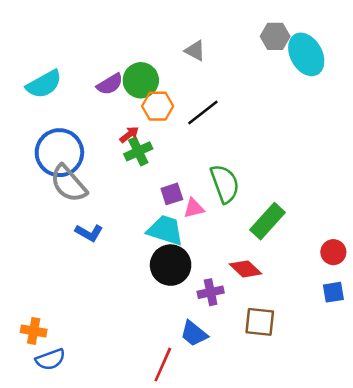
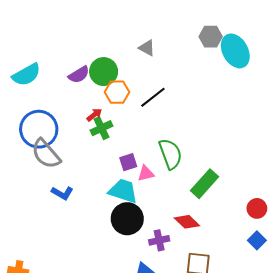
blue square: (333, 292) -> (257, 240), turned -36

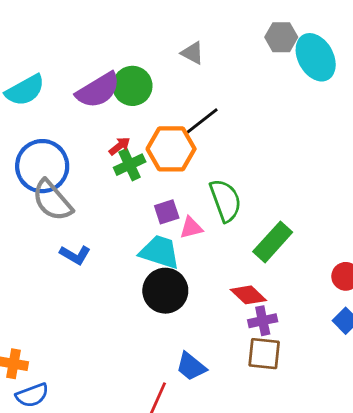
purple semicircle: (79, 75) -> (98, 90), size x1.5
orange hexagon: (117, 92) -> (171, 149), moved, size x1.4
purple cross: (159, 240) -> (263, 321), moved

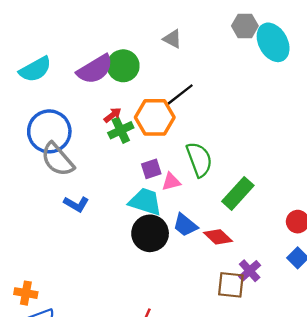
purple cross: (263, 321) -> (250, 271), moved, turned -30
blue trapezoid: (191, 367) -> (185, 225), moved

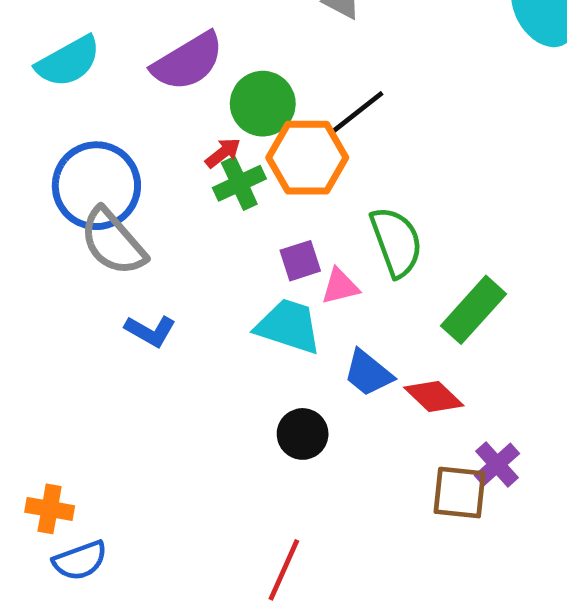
green circle: (123, 66) -> (263, 104), moved
black circle: (150, 233) -> (303, 434), moved, size x0.7

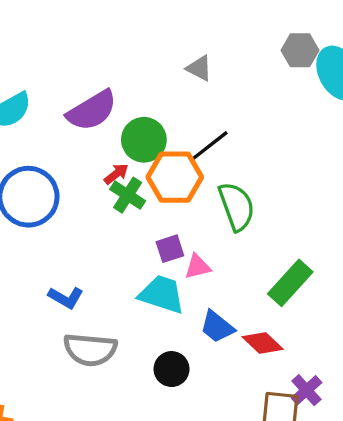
green cross: (239, 183) -> (128, 195), turned -32
gray semicircle: (113, 242) -> (90, 350), moved, turned -44
green semicircle: (396, 242) -> (237, 206), moved

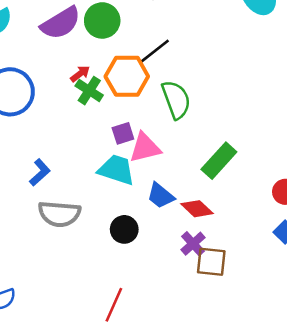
green circle: (144, 140) -> (102, 20), moved
pink triangle: (198, 267) -> (145, 148), size x1.5
blue L-shape: (66, 298) -> (40, 172), turned -72
purple cross: (307, 390) -> (193, 244), moved

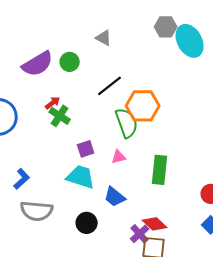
green circle: (102, 20) -> (70, 62), size x0.7
orange hexagon: (127, 76) -> (143, 106), moved
pink triangle: (145, 148) -> (119, 157), moved, size x0.6
green rectangle: (219, 161) -> (160, 170), turned -36
red diamond: (197, 209) -> (155, 224), moved

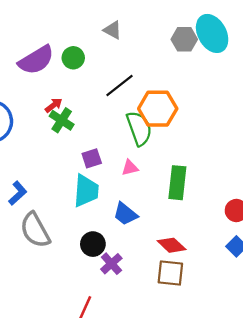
gray hexagon: (166, 27) -> (184, 39), moved
cyan trapezoid: (81, 177) -> (86, 191), turned 76
gray semicircle: (37, 211) -> (35, 230), turned 56
purple cross: (140, 234) -> (111, 264), moved

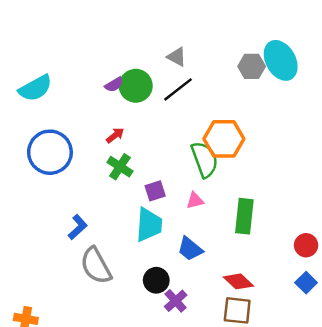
green circle: (73, 58) -> (136, 86), size x1.4
purple semicircle: (36, 60) -> (114, 85), moved, size x0.5
black line: (120, 86) -> (178, 89), moved
green cross: (62, 120) -> (120, 167), moved

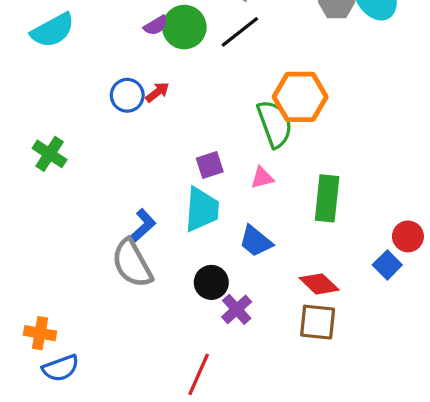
blue circle: (50, 152) -> (127, 95), moved, size x0.6
green cross: (120, 167) -> (50, 154), moved
blue L-shape: (78, 227) -> (143, 225), moved
blue square: (306, 283) -> (387, 265), moved

